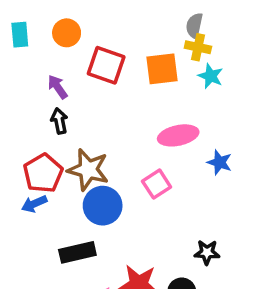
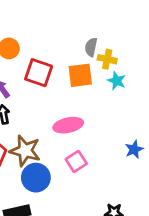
gray semicircle: (194, 26) -> (91, 47), moved
pink ellipse: (178, 135) -> (68, 125), moved
blue star: (220, 162) -> (134, 149), moved, turned 30

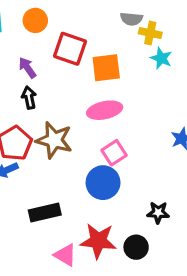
gray semicircle: (91, 47) -> (131, 19), turned -96
orange square: (80, 75) -> (106, 68), moved
blue circle: (36, 178) -> (103, 183), moved

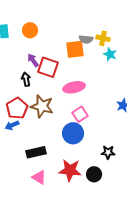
gray semicircle: (131, 19) -> (86, 39), moved
red square: (70, 49) -> (48, 67), moved
purple arrow: (27, 68) -> (33, 60), moved
orange square: (106, 68) -> (75, 49), moved
pink triangle: (65, 255) -> (39, 177), moved

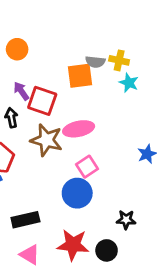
brown star: (42, 106) -> (46, 140), moved

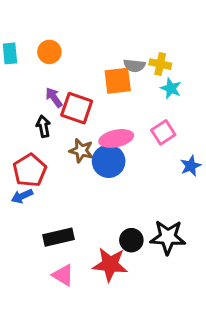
brown star: (46, 140) -> (81, 151), size x0.7
pink square: (87, 167) -> (163, 132), moved
blue circle: (77, 193) -> (109, 161), moved
black star: (126, 220) -> (168, 237), size x1.6
black circle: (107, 250) -> (131, 240), moved

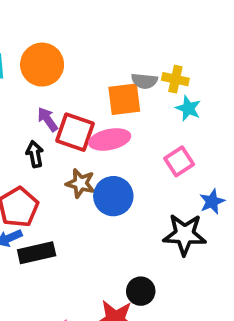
orange circle: (49, 52) -> (42, 65), size x1.5
pink ellipse: (116, 138) -> (110, 139), moved
black rectangle: (59, 237) -> (37, 253), moved
black star: (168, 237) -> (185, 234), moved

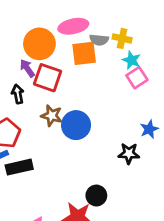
orange circle: (42, 65) -> (39, 44), moved
pink ellipse: (110, 139) -> (73, 26), moved
pink square: (179, 161) -> (137, 78), moved
black star: (185, 234) -> (129, 154), size x0.7

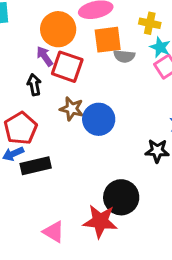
gray semicircle: (99, 40) -> (124, 56), moved
black circle: (96, 196) -> (121, 197), size x1.5

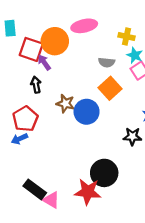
orange square: (108, 40) -> (110, 88), moved, turned -35
red square: (67, 67) -> (31, 49), moved
black rectangle: (36, 166) -> (35, 189), moved, turned 50

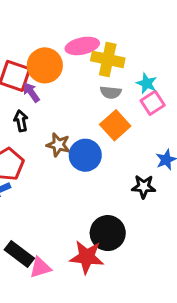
yellow cross: (127, 36) -> (108, 59), moved, size x1.5
pink triangle: (51, 200) -> (40, 267), turned -48

